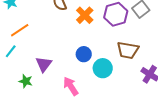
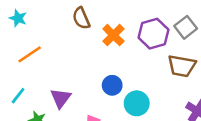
brown trapezoid: (128, 50) -> (182, 66), moved
cyan line: (11, 51) -> (18, 96), moved

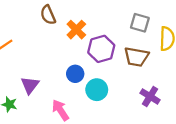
gray square: (186, 27) -> (140, 23), turned -36
purple hexagon: (153, 34) -> (101, 49), moved

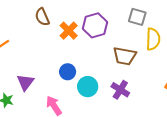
gray square: (140, 23) -> (137, 17), moved
purple hexagon: (101, 49) -> (95, 25), moved
purple cross: (150, 96) -> (120, 90), moved

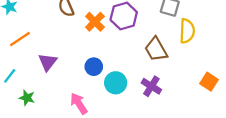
brown trapezoid: (125, 56) -> (156, 49), turned 50
purple triangle: (25, 82) -> (48, 62), moved

